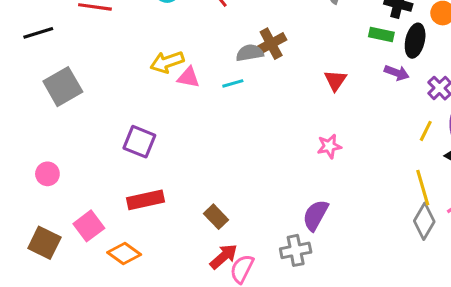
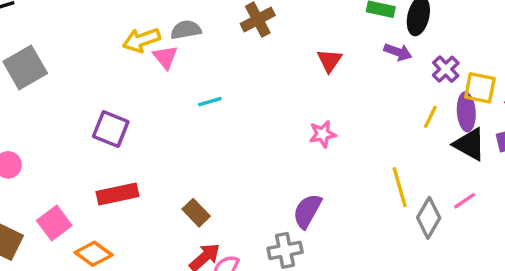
gray semicircle: (250, 53) -> (186, 30), moved
pink triangle: (188, 77) -> (165, 57), turned 40
cyan line: (233, 83) -> (210, 102), moved
yellow line: (423, 188) -> (400, 187), moved

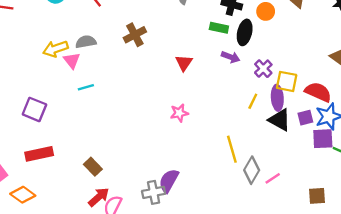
cyan line: (210, 102) -> (86, 87), moved
pink line: (465, 201) -> (273, 178), moved
purple semicircle: (307, 211) -> (169, 181), moved

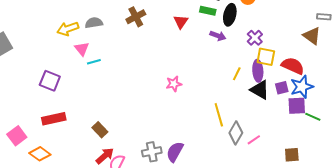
pink triangle: (72, 60) -> (82, 49), moved
red triangle: (184, 63) -> (181, 22), moved
purple cross: (263, 69) -> (255, 38), moved
purple semicircle: (169, 181) -> (175, 152), moved

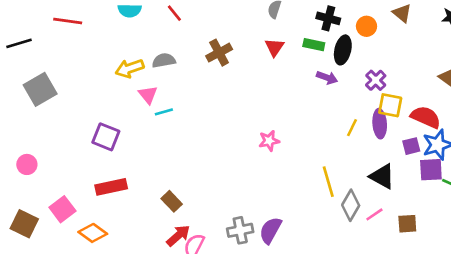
red triangle: (181, 22) -> (274, 47), moved
black triangle: (260, 90) -> (382, 176), moved
brown square: (292, 155) -> (407, 224), moved

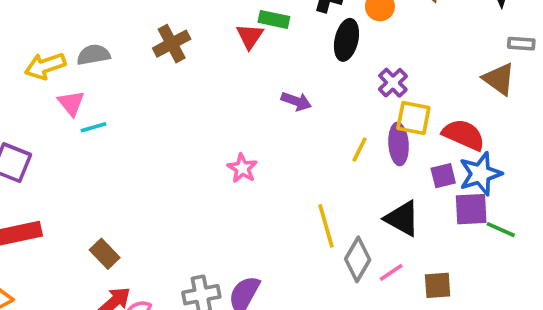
green rectangle: (314, 45) -> (274, 19), moved
purple arrow: (327, 78) -> (296, 101), moved
pink star: (269, 141) -> (242, 168), turned -30

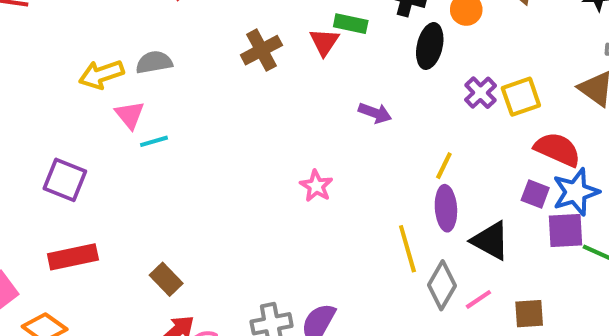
brown cross: (172, 44) -> (261, 50), moved
yellow square: (413, 118) -> (521, 97), moved, turned -30
purple ellipse: (399, 144) -> (446, 208), moved
purple square: (443, 176) -> (535, 194), turned 35

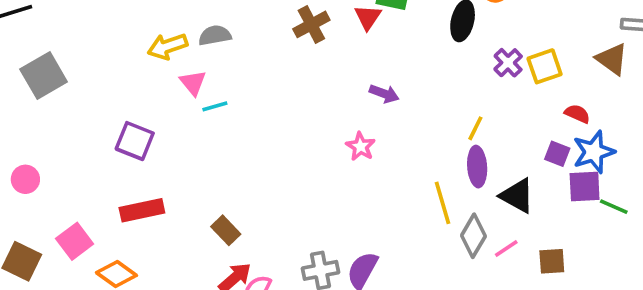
purple arrow: (375, 113) -> (384, 94), moved
red semicircle: (557, 149) -> (577, 114), size x0.6

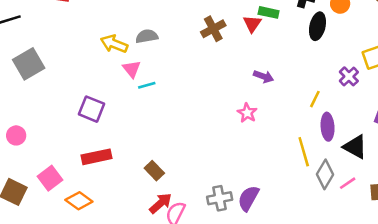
yellow arrow: (167, 46) -> (114, 44), turned 40
purple cross: (508, 63) -> (349, 76), moved
yellow line: (475, 128) -> (315, 99), moved

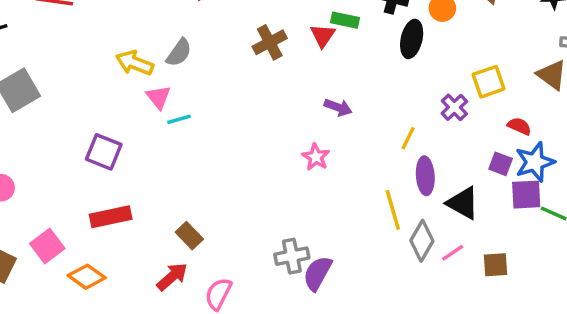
gray semicircle: (147, 36) -> (179, 53), turned 135
gray cross: (220, 198) -> (292, 256), moved
red arrow: (161, 203) -> (172, 277), moved

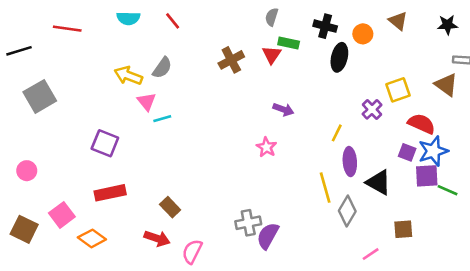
red semicircle: (519, 126) -> (421, 124), size x1.5
pink line: (453, 253) -> (371, 254), moved
red arrow: (172, 277) -> (157, 238), turned 60

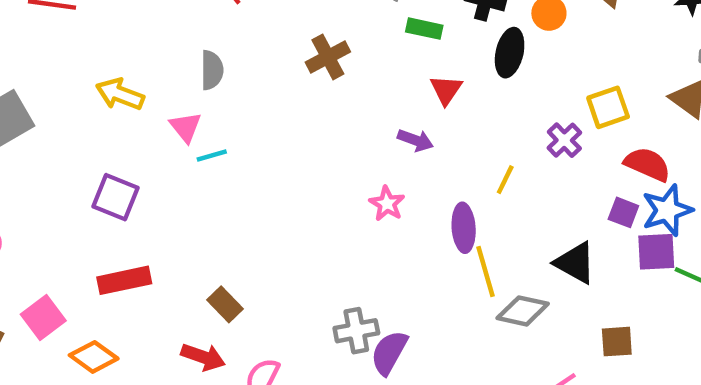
red triangle: (272, 55) -> (446, 90), moved
gray semicircle: (162, 68) -> (212, 70), turned -35
yellow arrow: (128, 76) -> (120, 94), moved
purple ellipse: (350, 162) -> (464, 228), moved
gray diamond: (347, 211) -> (523, 311), turned 72

